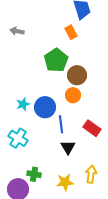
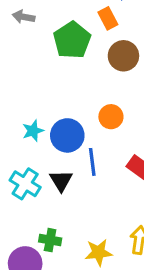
green pentagon: (56, 60) -> (72, 40), moved
brown circle: (77, 75) -> (123, 56), moved
black triangle: (68, 147) -> (61, 181), moved

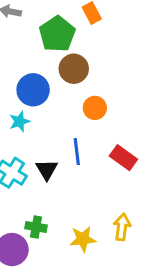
brown circle: (123, 56) -> (74, 69), moved
blue circle: (67, 135) -> (33, 90), moved

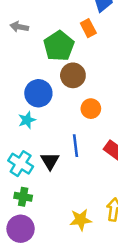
green cross: (36, 227) -> (23, 197), moved

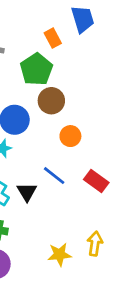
orange rectangle: (88, 28) -> (53, 38), moved
blue line: (75, 146) -> (54, 176), turned -45

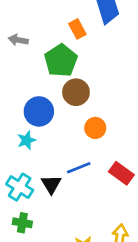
blue line: (54, 176) -> (79, 168), turned -60

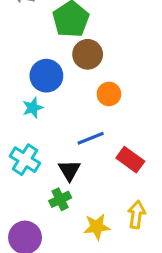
red rectangle: (121, 173) -> (130, 160), moved
black triangle: (51, 184) -> (69, 170), moved
green cross: (22, 223) -> (60, 199), moved, turned -36

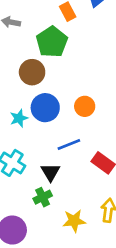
brown circle: (88, 54) -> (32, 72), moved
blue circle: (46, 76) -> (45, 108), moved

